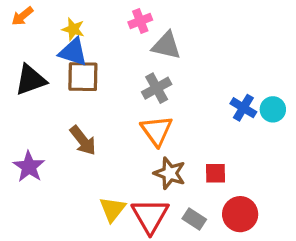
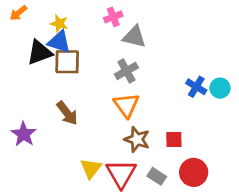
black triangle: (31, 80) -> (39, 52), moved

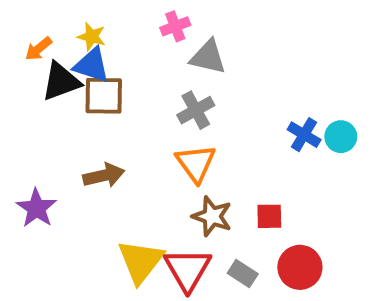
orange arrow: (18, 13) -> (38, 49), moved
brown arrow: (67, 113) -> (104, 175), turned -65
yellow triangle: (91, 168) -> (141, 261), size x1.4

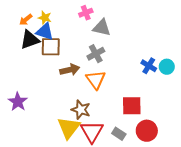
orange arrow: (38, 49) -> (26, 20), moved
brown arrow: (104, 175) -> (70, 70), moved
brown star: (212, 216) -> (81, 110), moved
red square: (269, 216) -> (132, 106), size x1.5

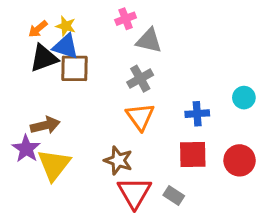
blue cross: (149, 66) -> (197, 114), moved, turned -35
brown arrow: (70, 70) -> (45, 125), moved
yellow triangle: (69, 128) -> (54, 165), moved
red circle: (147, 131) -> (240, 160), moved

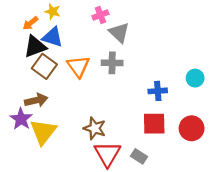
yellow star: (66, 26) -> (53, 11), moved
gray triangle: (149, 41) -> (119, 33), turned 30
brown square: (74, 68) -> (44, 66), moved, turned 35
gray cross: (140, 79) -> (112, 63), turned 30
orange triangle: (140, 117) -> (78, 66), moved

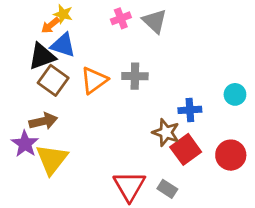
orange arrow: (30, 23) -> (50, 25), moved
gray triangle: (119, 33) -> (155, 21), moved
orange triangle: (78, 66) -> (94, 80), turned 30
red square: (154, 124) -> (186, 149), turned -35
brown star: (95, 128) -> (166, 132), moved

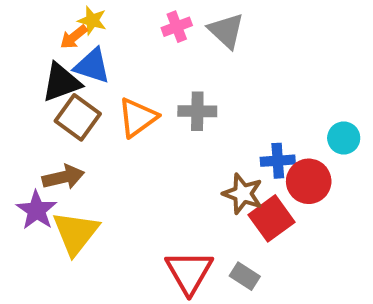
red circle: (231, 155) -> (309, 181), moved

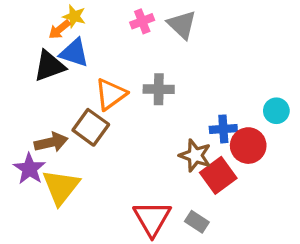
brown square: (78, 117) -> (91, 127), moved

